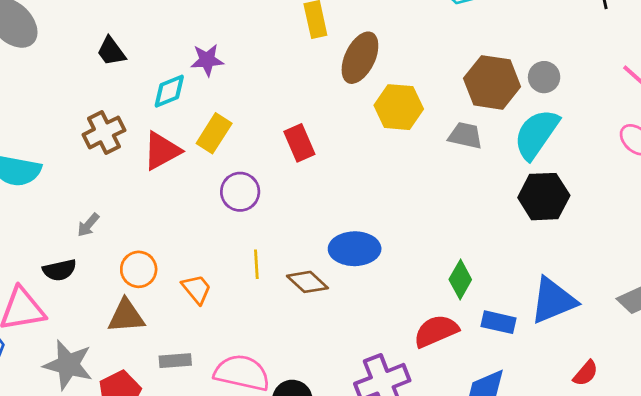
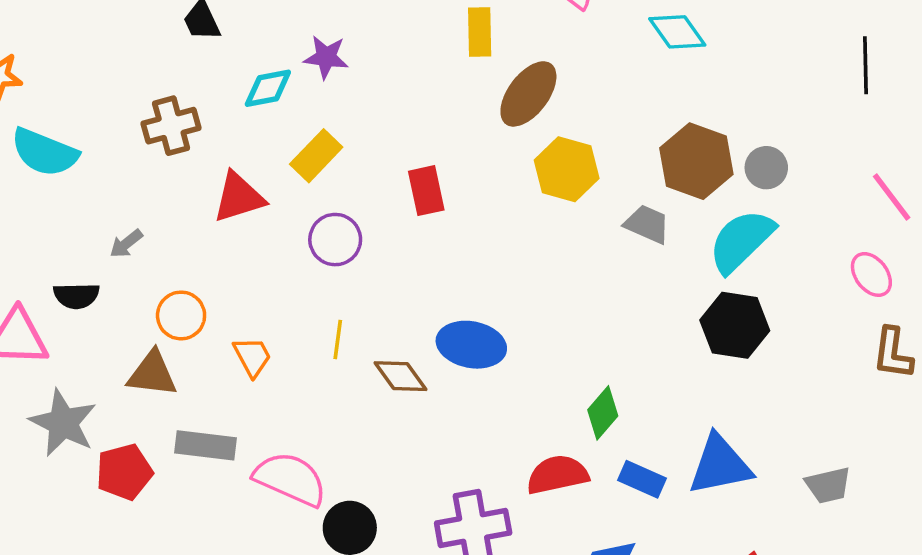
red triangle: (162, 151) -> (239, 197), moved
gray rectangle: (175, 361) -> (205, 445), size x1.4

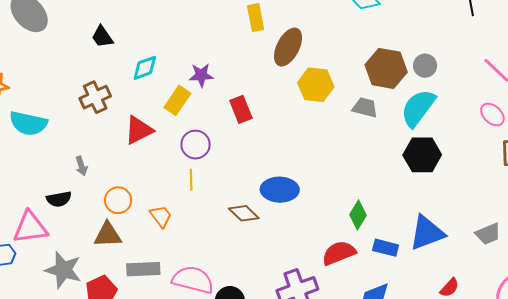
purple star: (326, 57) -> (201, 75), moved
gray arrow: (126, 244) -> (81, 166), turned -60
yellow line: (338, 340) -> (191, 180), moved

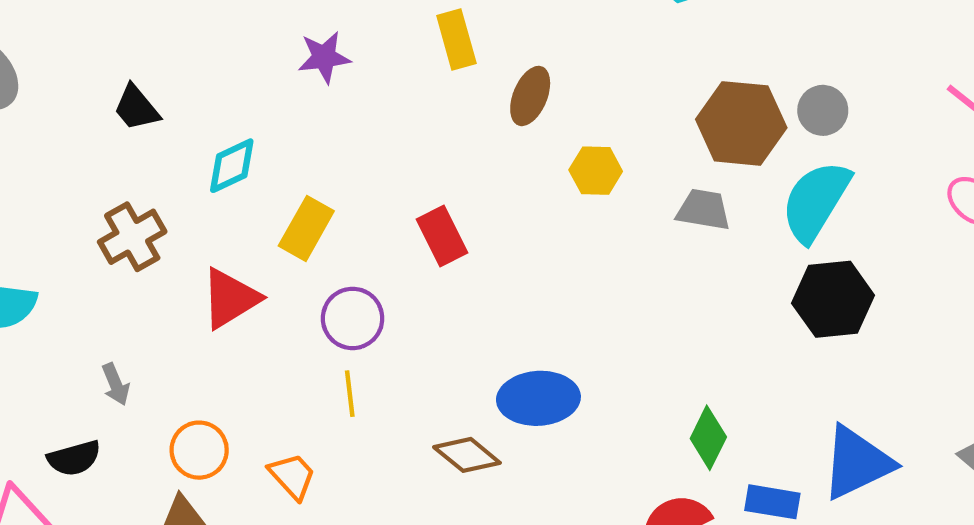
brown ellipse: (288, 47) -> (530, 96), size x0.7
purple star: (201, 75) -> (324, 57), moved
yellow hexagon: (316, 85) -> (596, 171), size x0.7

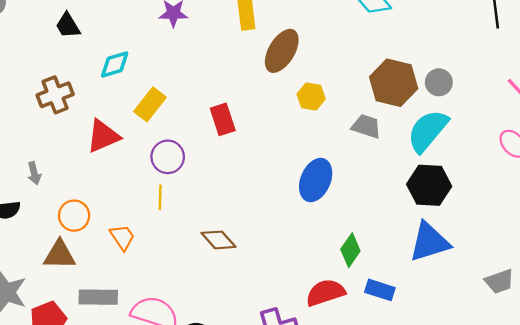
brown ellipse: (530, 96) -> (282, 51), size x1.4
blue ellipse: (538, 398) -> (316, 180), moved, turned -72
blue triangle: (857, 463) -> (429, 242), moved

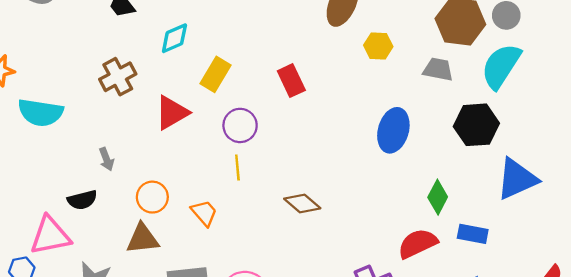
black hexagon: (429, 185) -> (476, 125), moved

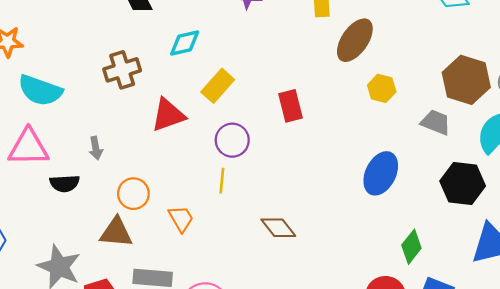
pink triangle: (50, 236) -> (28, 147), moved

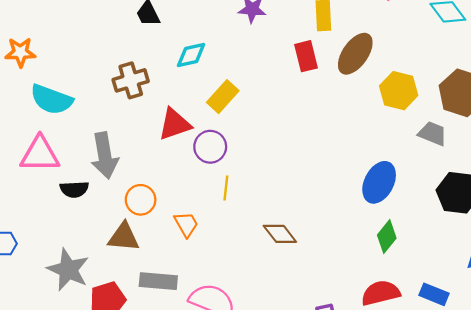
yellow hexagon: (382, 88) -> (399, 91), moved, size x1.4
red rectangle: (290, 106) -> (306, 56), moved
purple circle: (232, 140) -> (210, 147), moved
gray arrow: (96, 148) -> (105, 156), size x2.0
green diamond: (411, 247) -> (387, 237), moved

